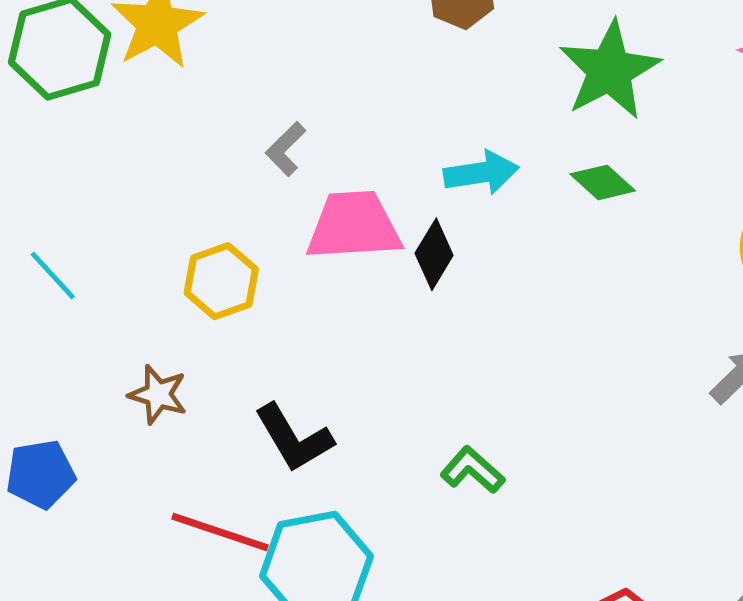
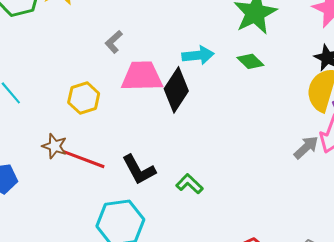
black diamond: (434, 254) -> (176, 90), size x1.5
black L-shape: (294, 438) -> (139, 170), moved
red line: (220, 532) -> (84, 159), moved

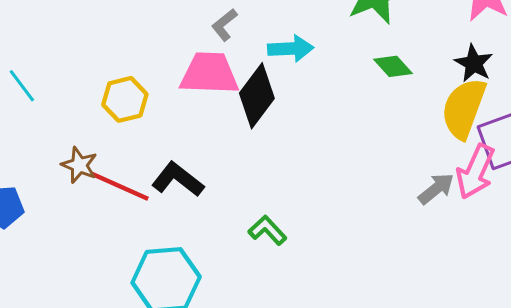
gray L-shape: (114, 42) -> (224, 25), moved
green diamond: (250, 61) -> (393, 66), moved
black L-shape: (139, 170) -> (178, 179), moved, turned 153

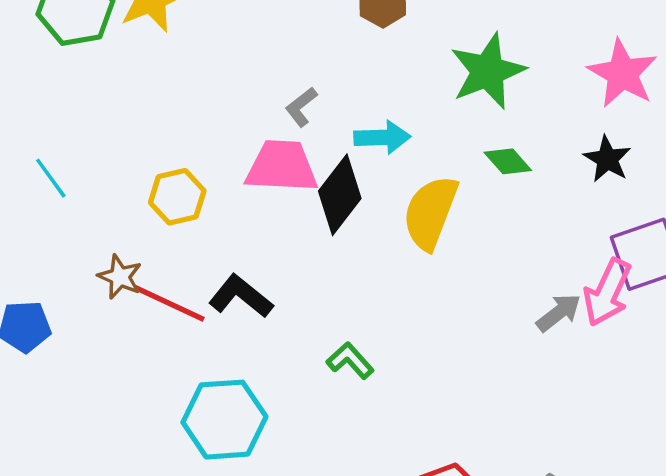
yellow semicircle: (464, 108) -> (430, 213), moved

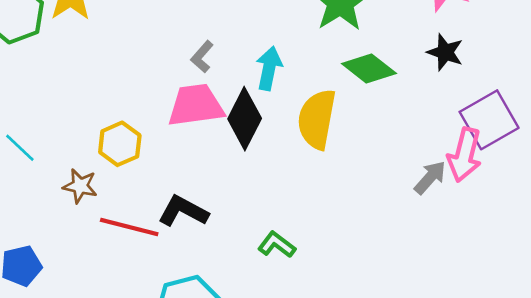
cyan arrow: (382, 137) -> (269, 68), turned -66
green diamond: (508, 161) -> (369, 69), size x1.4
brown star: (120, 277) -> (80, 186), moved

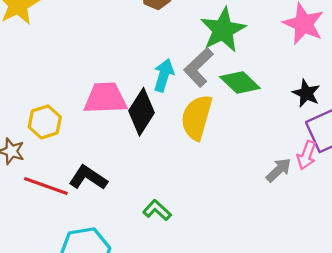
black star: (445, 52) -> (306, 93), moved
gray L-shape: (202, 57) -> (199, 67), moved, size x1.6
pink arrow: (465, 155) -> (307, 155), size x0.7

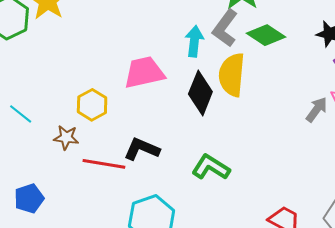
black diamond: (142, 112) -> (200, 93), moved
green L-shape: (157, 210) -> (211, 167), size x1.4

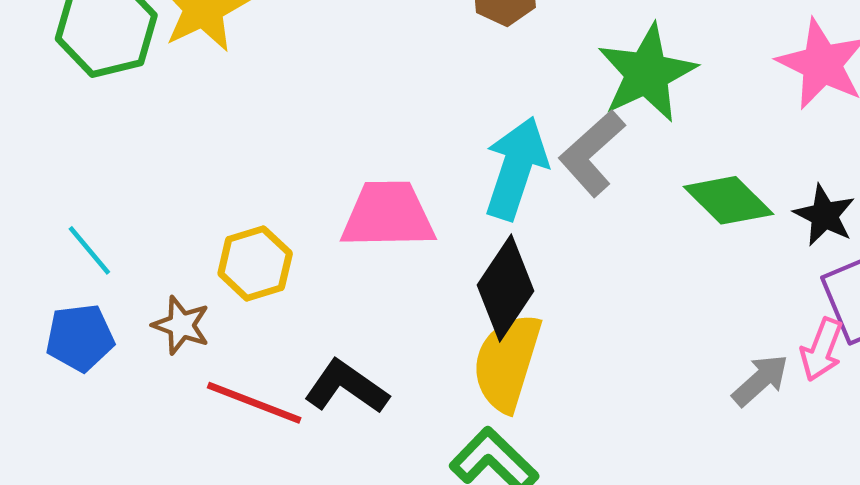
green diamond: (266, 35) -> (728, 200), moved
cyan arrow: (194, 41) -> (516, 168), size x1.4
yellow semicircle: (232, 75) -> (507, 362), moved
blue pentagon: (29, 198) -> (80, 338), moved

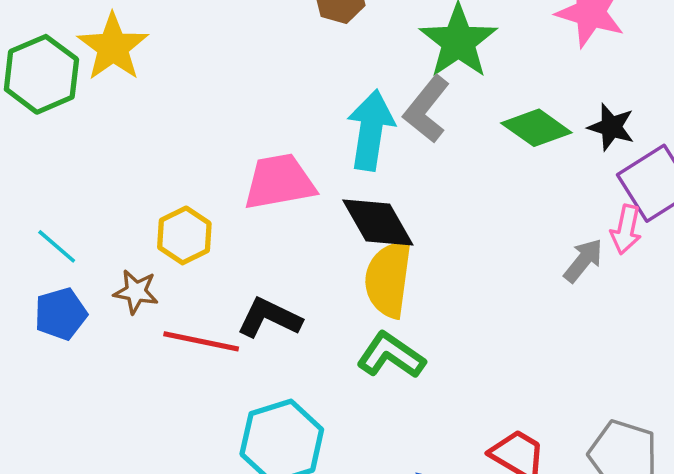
black diamond: (506, 288) -> (378, 222), turned -54

